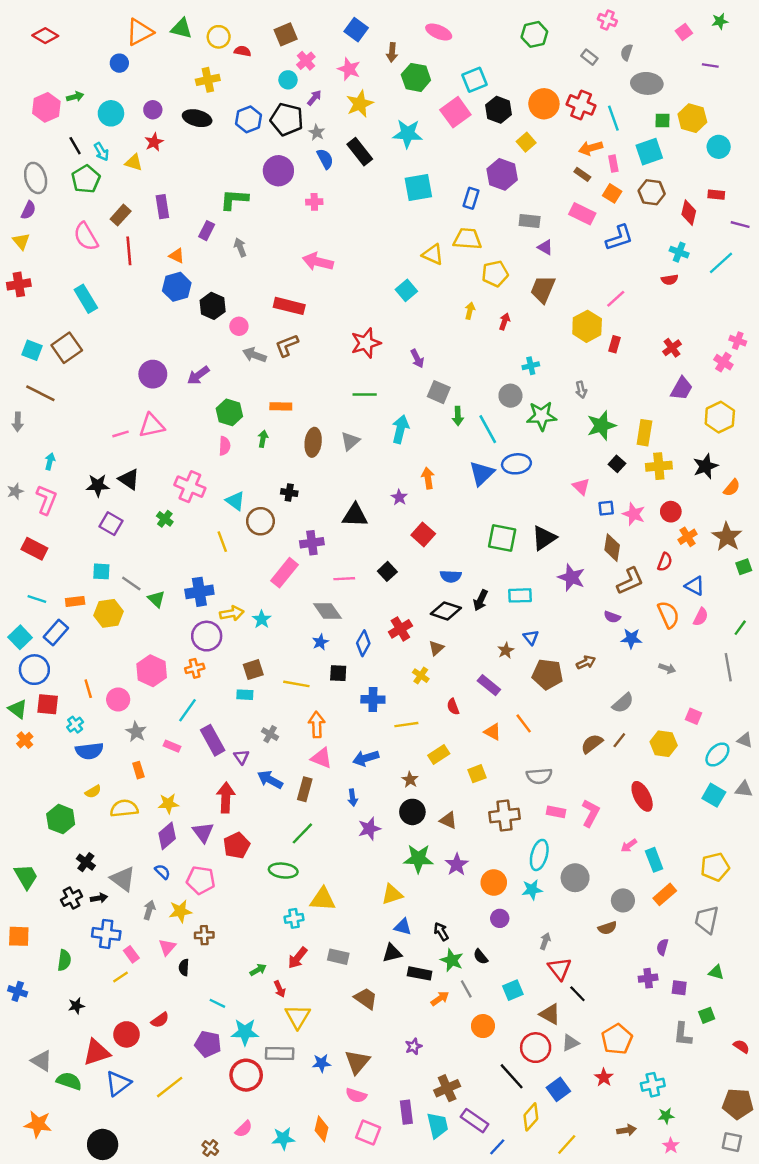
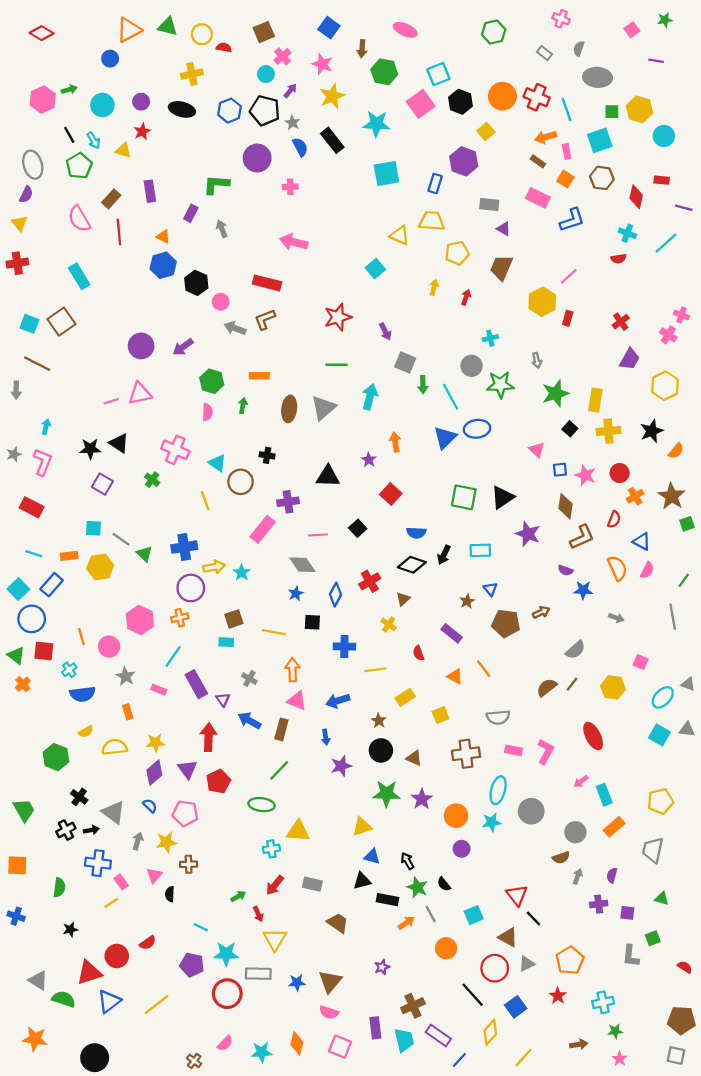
gray triangle: (350, 441) -> (323, 408), size x1.4
gray arrow: (545, 941) -> (578, 876), moved

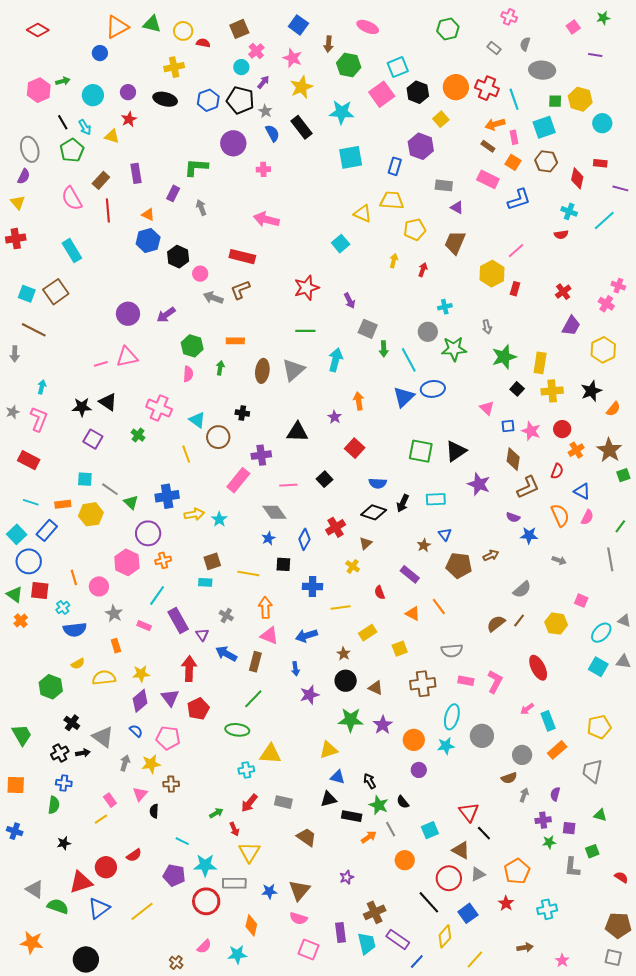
purple circle: (191, 588) -> (148, 533), moved
blue cross: (98, 863) -> (64, 783), moved, size x0.7
green star: (615, 1031) -> (549, 842), moved
orange diamond: (297, 1043) -> (251, 925), moved

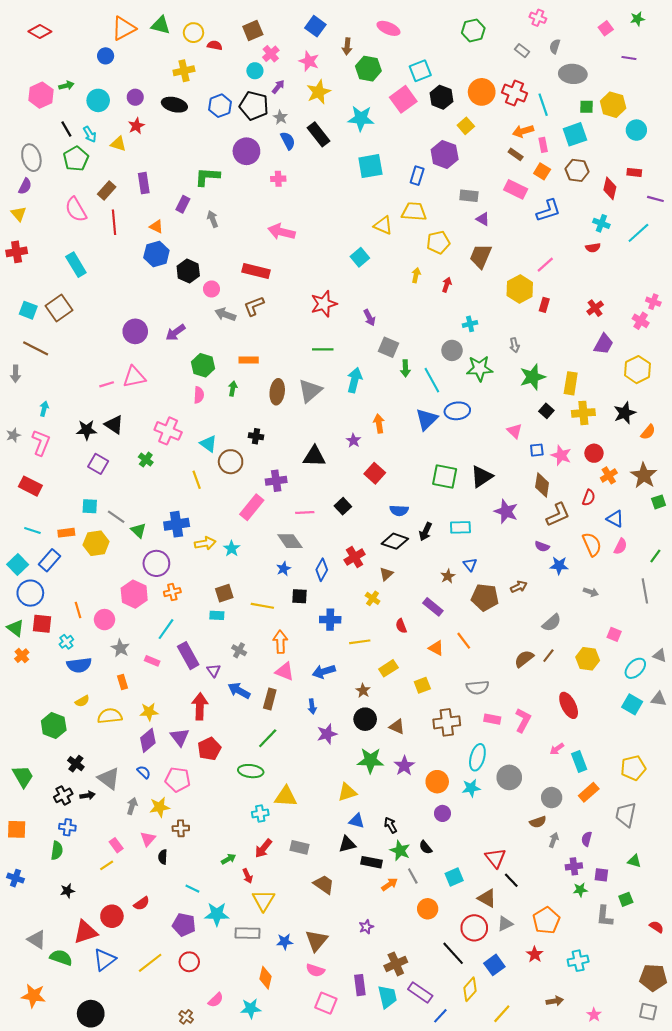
red circle: (206, 901) -> (189, 962), moved, size x0.7

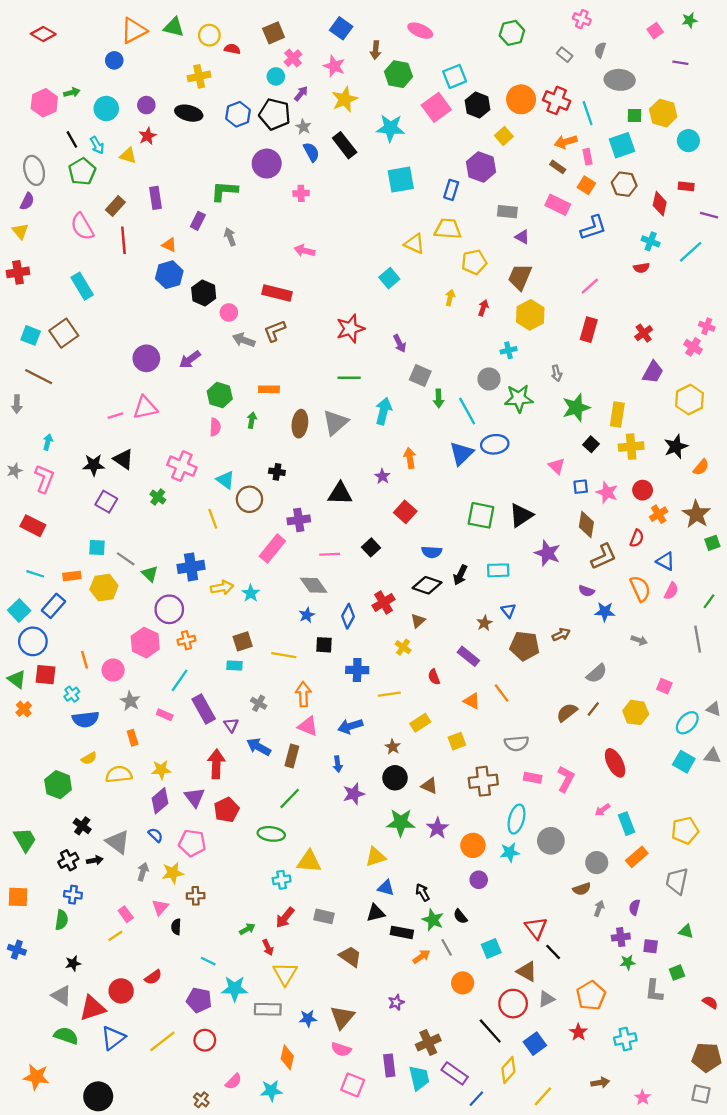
pink arrow: (281, 232) -> (304, 251), size x0.7
yellow hexagon: (520, 289) -> (530, 315), moved
red rectangle: (544, 305) -> (589, 330), size x1.5
gray triangle: (37, 940) -> (62, 996), moved

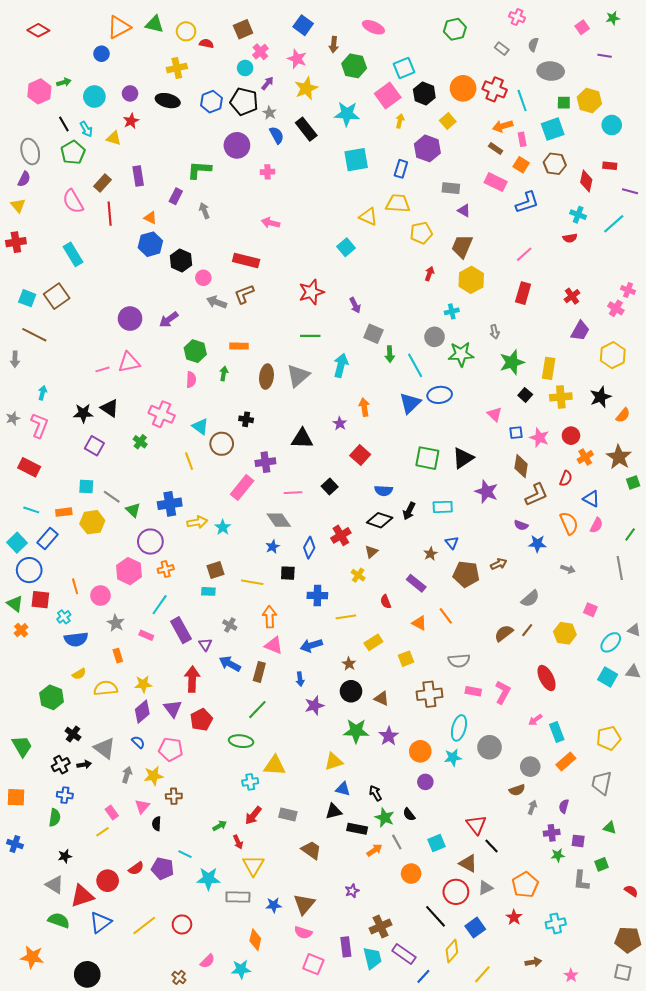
yellow arrow: (450, 298) -> (400, 121), moved
purple pentagon: (199, 1000) -> (163, 868), moved

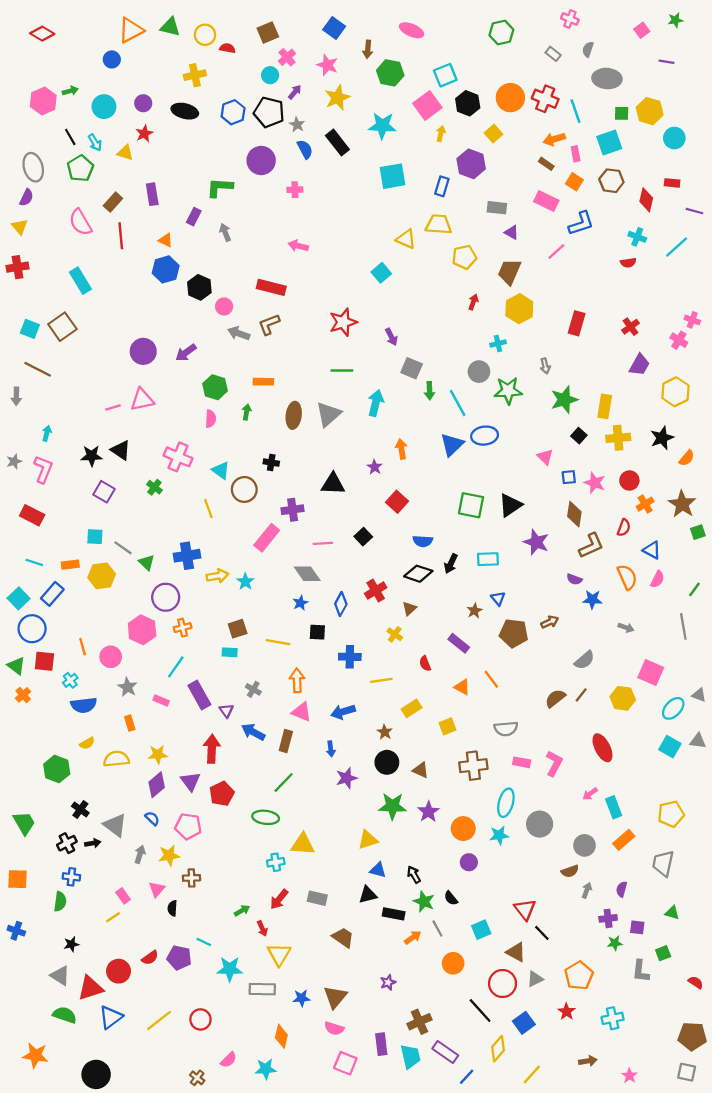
pink line: (524, 254) -> (556, 251), moved
pink square: (590, 610) -> (651, 672), size x1.6

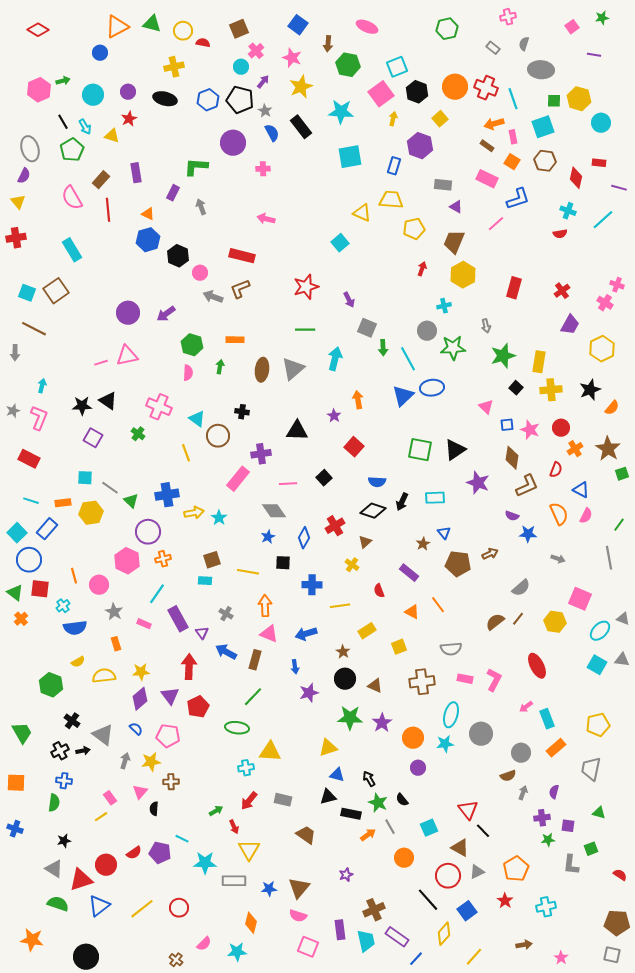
pink cross: (570, 19) -> (508, 17), turned -35

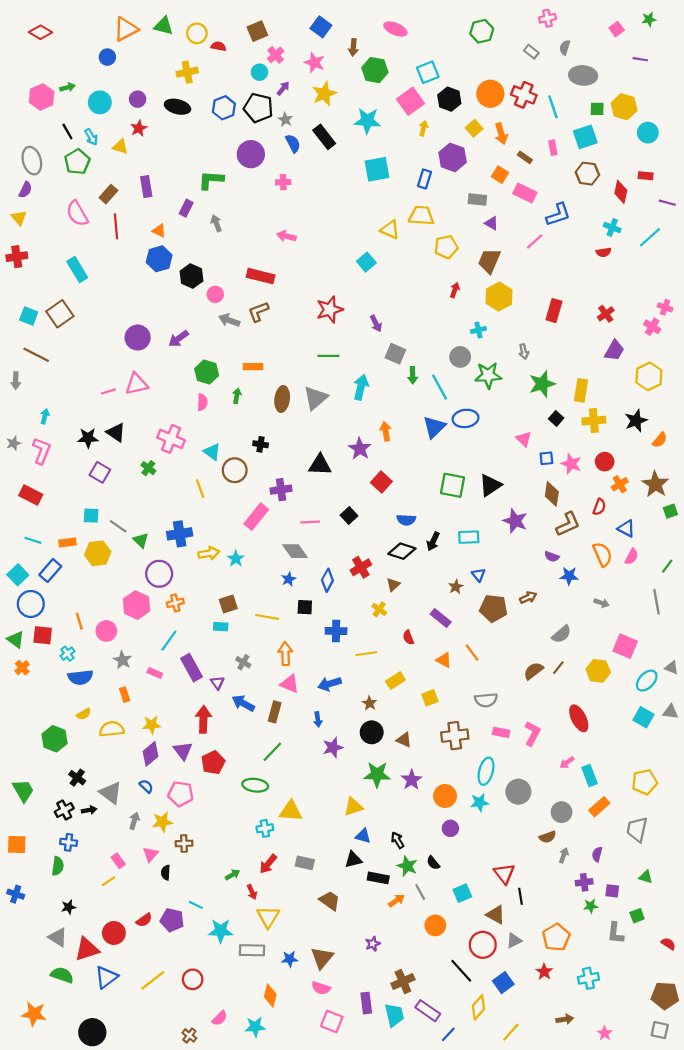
orange arrow: (494, 124) -> (501, 134), moved, turned -90
orange square: (512, 162) -> (500, 175), moved
purple star: (334, 416) -> (360, 449), size x1.5
black line: (483, 831) -> (521, 896), turned 35

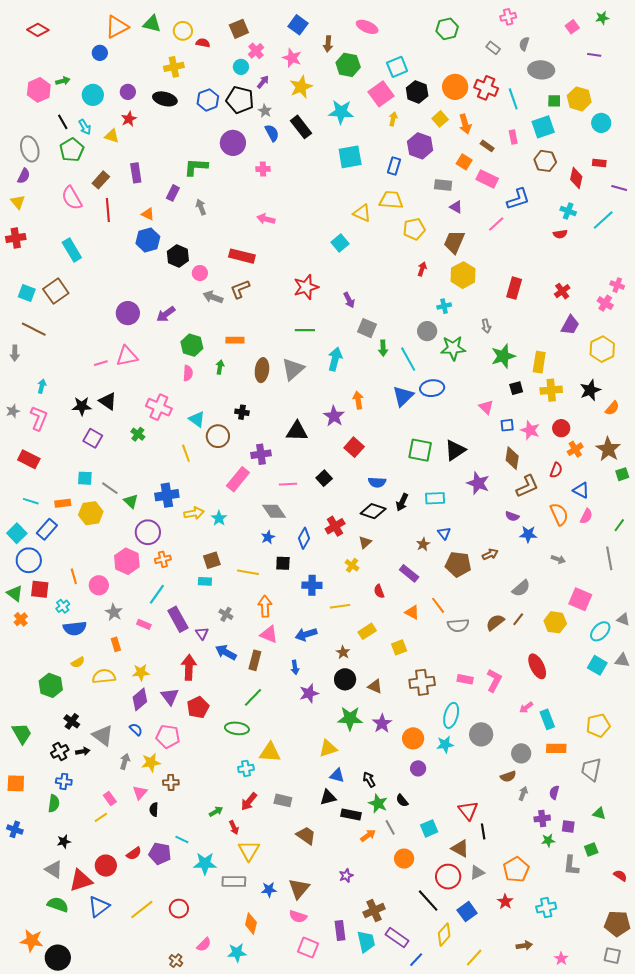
black square: (556, 418) -> (516, 388), turned 32
gray semicircle: (486, 700) -> (458, 625), moved
orange rectangle: (599, 807) -> (556, 748), turned 42
black circle: (92, 1032) -> (58, 958), moved

